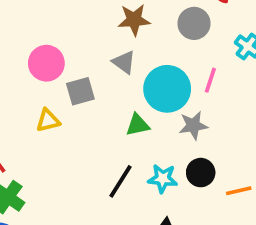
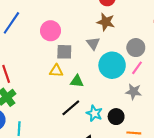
gray circle: (194, 23) -> (136, 48), moved
yellow triangle: (48, 120) -> (56, 71), moved
green triangle: (138, 125) -> (77, 81), moved
gray star: (193, 125) -> (134, 92), moved

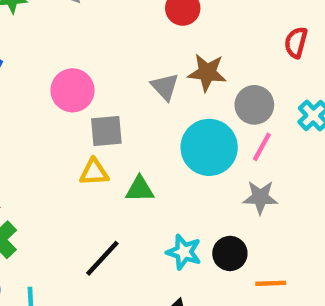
brown star: (106, 22) -> (207, 73), moved
gray triangle: (93, 43) -> (165, 87), moved
black line: (71, 108) -> (102, 258), moved

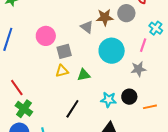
gray circle: (254, 105) -> (126, 13), moved
pink line: (262, 147) -> (143, 45), moved

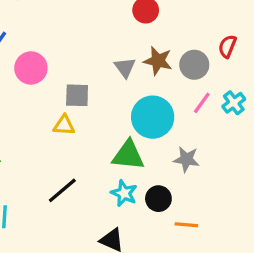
pink circle: (46, 36) -> (31, 68), moved
pink line: (143, 45) -> (202, 103), moved
green triangle: (84, 75) -> (128, 155), moved, size x1.5

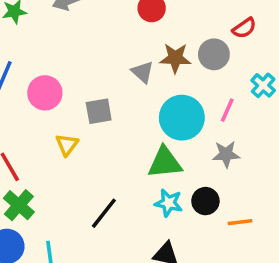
red semicircle: (227, 46) -> (244, 28), turned -135
pink line: (202, 103) -> (227, 110), moved
yellow triangle: (64, 125) -> (67, 145), moved, turned -45

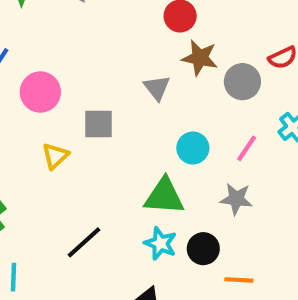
brown star: (175, 58) -> (200, 58), moved
cyan circle: (182, 118) -> (193, 148), size x0.6

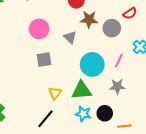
pink circle: (40, 92) -> (39, 29), moved
cyan circle: (193, 148) -> (92, 64), size x1.5
yellow triangle: (55, 156) -> (55, 93), moved

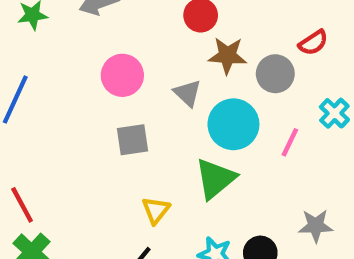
cyan circle: (92, 64) -> (233, 124), moved
gray star: (117, 86) -> (316, 226), moved
green triangle: (82, 90) -> (215, 179), moved, turned -35

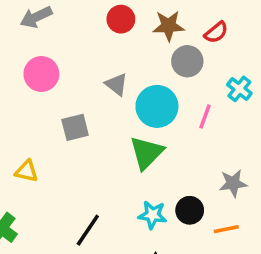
brown star: (227, 56) -> (169, 26), moved
pink circle: (122, 75) -> (41, 74), moved
yellow triangle: (156, 210) -> (26, 171), moved, turned -50

